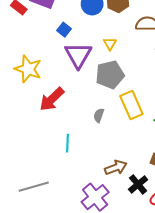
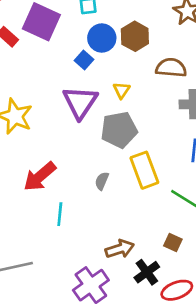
blue square: (64, 30) -> (84, 60), moved
red arrow: (52, 99) -> (40, 177), moved

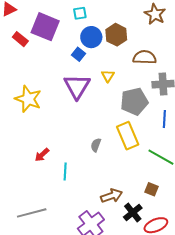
gray pentagon: (119, 130) -> (134, 101), moved
red arrow: (40, 177) -> (42, 155), moved, size x0.6

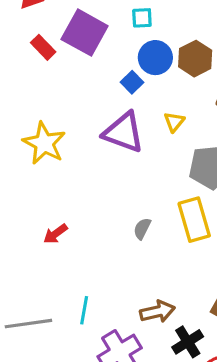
purple triangle: (77, 86) -> (124, 132), turned -48
cyan line: (65, 171) -> (84, 310), moved

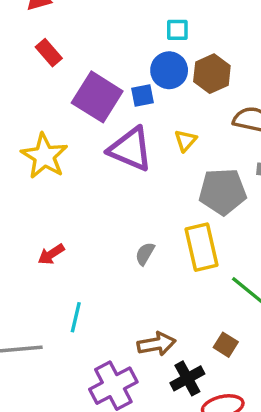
cyan square: (142, 18) -> (177, 30), moved
purple square: (85, 33) -> (97, 97), moved
blue square: (132, 82) -> (143, 95), turned 30
cyan line: (84, 310) -> (76, 317), moved

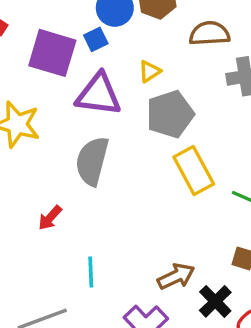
yellow triangle: (186, 141) -> (150, 71), turned 30
gray pentagon: (223, 192) -> (170, 114), moved
gray semicircle: (145, 254) -> (92, 161), moved, size x2.0

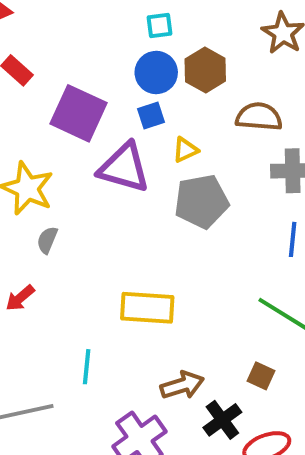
blue square: (96, 39) -> (151, 116), moved
gray semicircle: (92, 161) -> (47, 240), moved, size x0.5
yellow rectangle: (194, 170) -> (147, 308), moved, turned -66
red arrow: (50, 218) -> (20, 298), moved

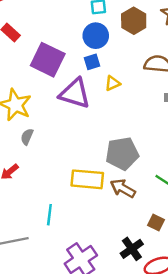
brown hexagon: (205, 70) -> (134, 21), moved
gray pentagon: (201, 201) -> (122, 153), moved
brown arrow: (182, 385) -> (123, 188), moved, turned -135

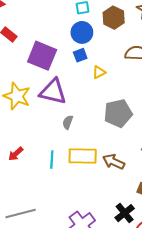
purple triangle: (75, 93) -> (53, 92), moved
gray semicircle: (27, 137) -> (68, 122), moved
gray pentagon: (122, 153) -> (118, 113), moved
cyan line: (49, 215) -> (52, 160), moved

